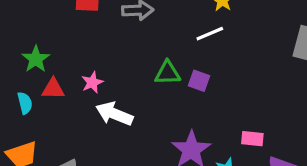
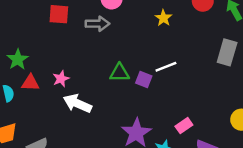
white line: (210, 34) -> (166, 67), moved
pink rectangle: (252, 139) -> (184, 126), turned -42

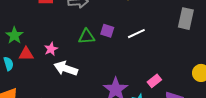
green triangle: (119, 73) -> (86, 37), moved
purple square: (144, 80) -> (107, 31), moved

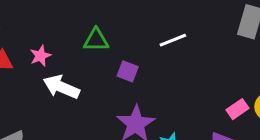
purple square: (107, 31) -> (128, 71), moved
pink rectangle: (154, 81) -> (237, 109), moved

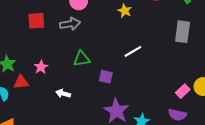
pink star: (40, 56) -> (41, 67), moved
white arrow: (61, 87) -> (63, 94), size x0.6

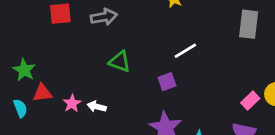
green triangle: (82, 59) -> (120, 62), turned 30
pink star: (41, 67) -> (72, 103), moved
purple square: (106, 77) -> (167, 82), moved, turned -32

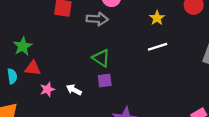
white line: (185, 51) -> (158, 47), moved
purple square: (167, 82) -> (105, 80), moved
pink star: (72, 103) -> (47, 89), moved

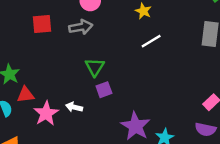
green triangle: (101, 58) -> (95, 67), turned 42
pink star: (47, 89) -> (46, 113), size x1.5

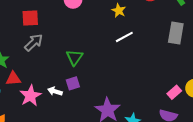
gray arrow: (81, 27) -> (34, 43), moved, turned -36
purple square: (104, 90) -> (73, 83), moved

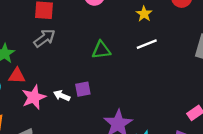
green triangle: (74, 57) -> (101, 50), moved, turned 42

